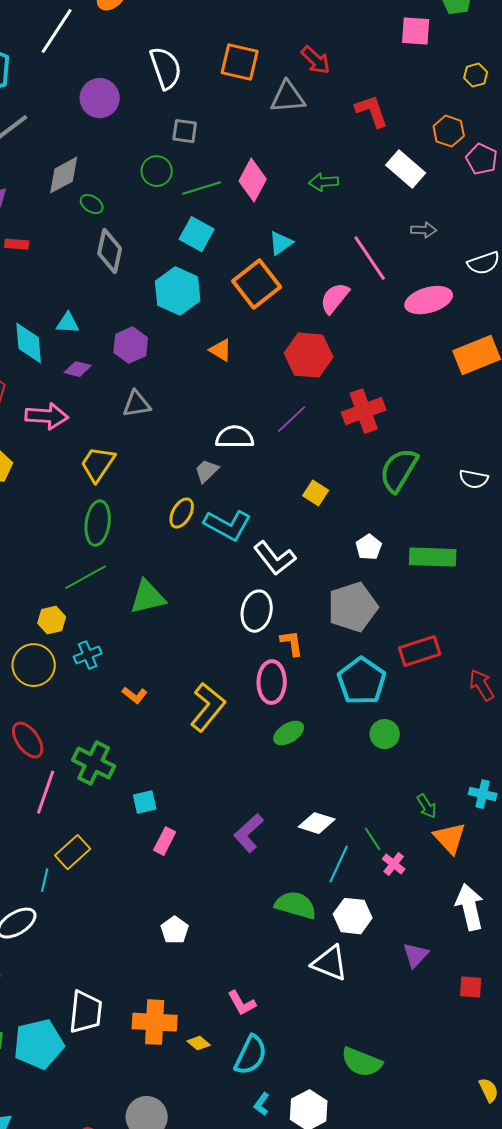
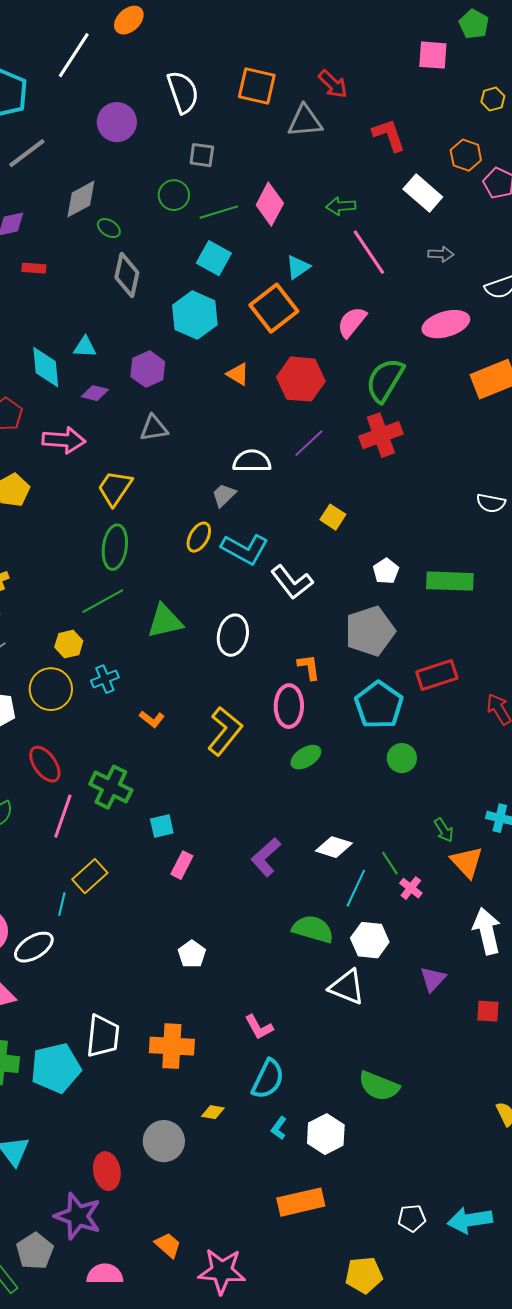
pink line: (370, 258) -> (369, 252), moved
red hexagon: (309, 355) -> (301, 379), moved
green semicircle: (399, 470) -> (385, 380), moved
white ellipse: (257, 611) -> (233, 635), moved
yellow diamond: (199, 1043) -> (213, 1112), moved, turned -30

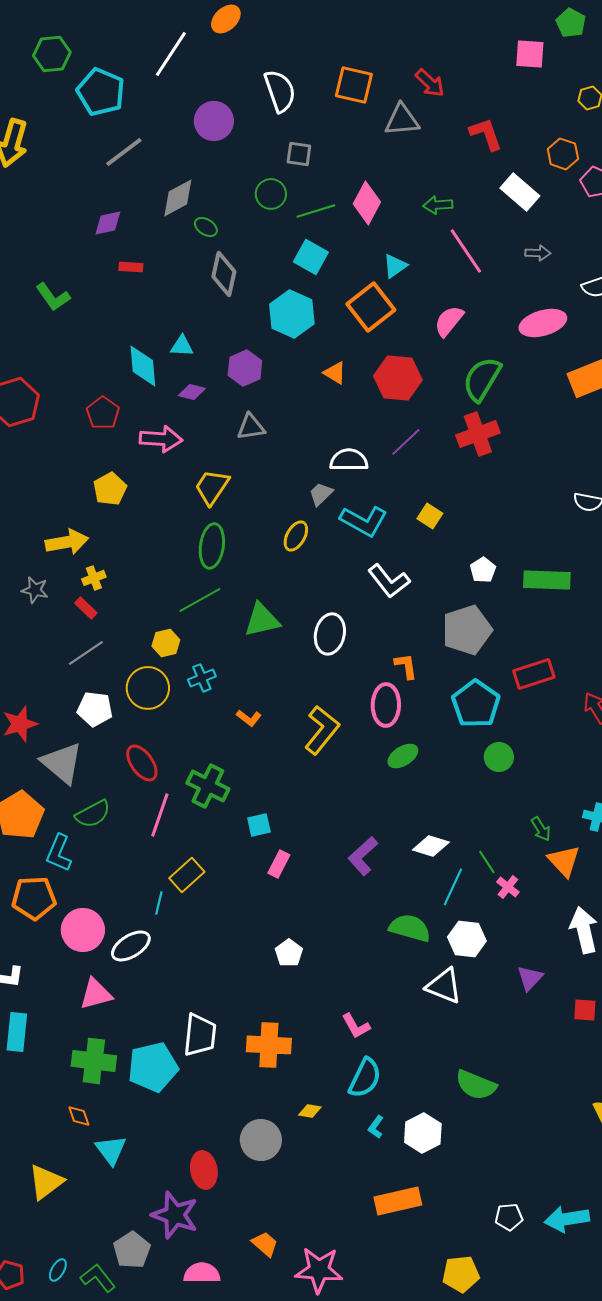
cyan L-shape: (245, 549) -> (364, 521), moved

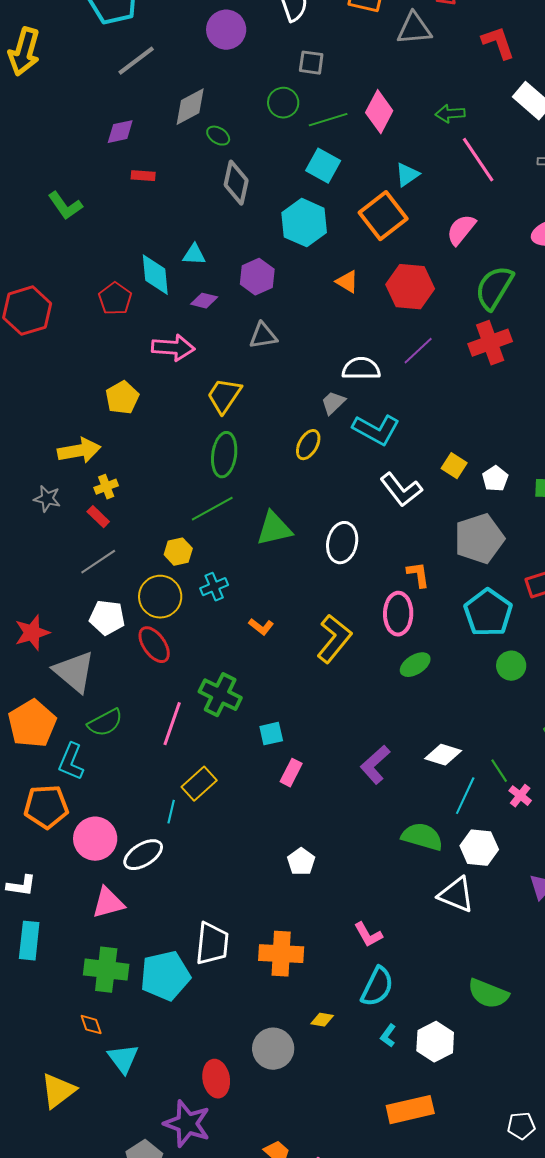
red pentagon: (103, 413) -> (115, 299), moved
yellow square: (430, 516) -> (454, 466), moved
red ellipse: (142, 763) -> (154, 645), moved

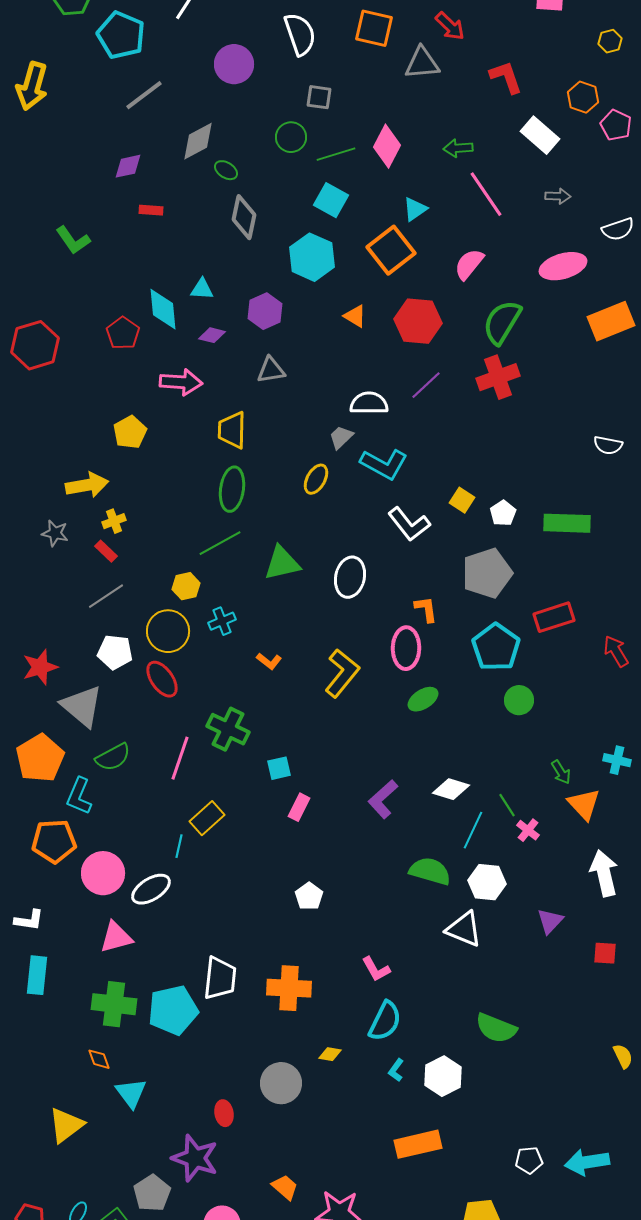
yellow trapezoid: (224, 396) -> (232, 430), turned -33
red ellipse: (216, 1079) -> (224, 1113), size x0.7

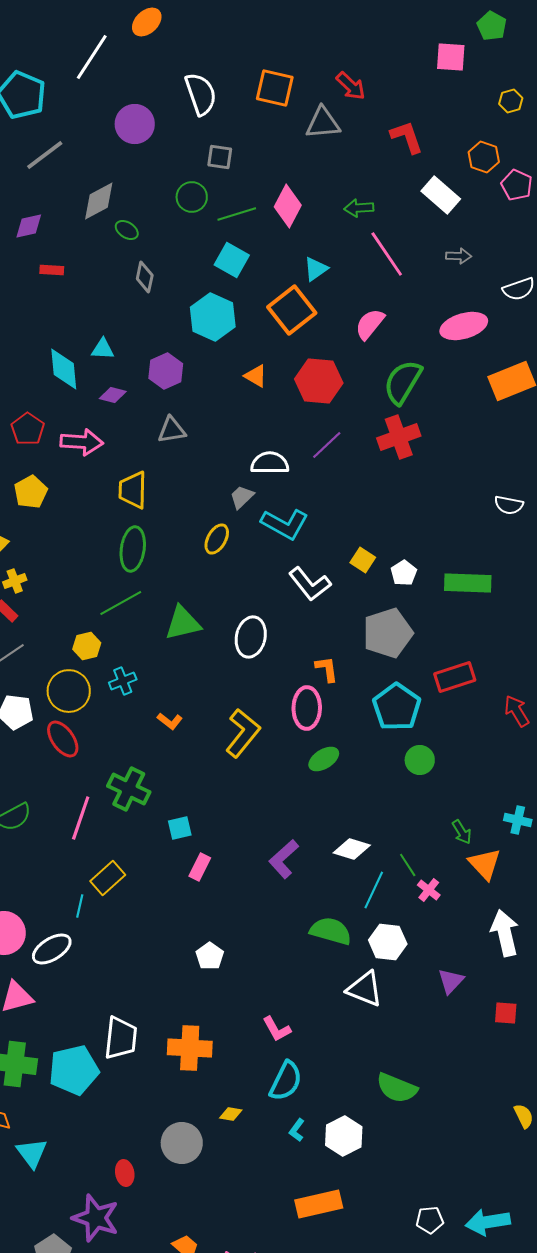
gray diamond: (244, 217) -> (145, 277), size x0.7
red pentagon: (123, 333) -> (28, 429), moved

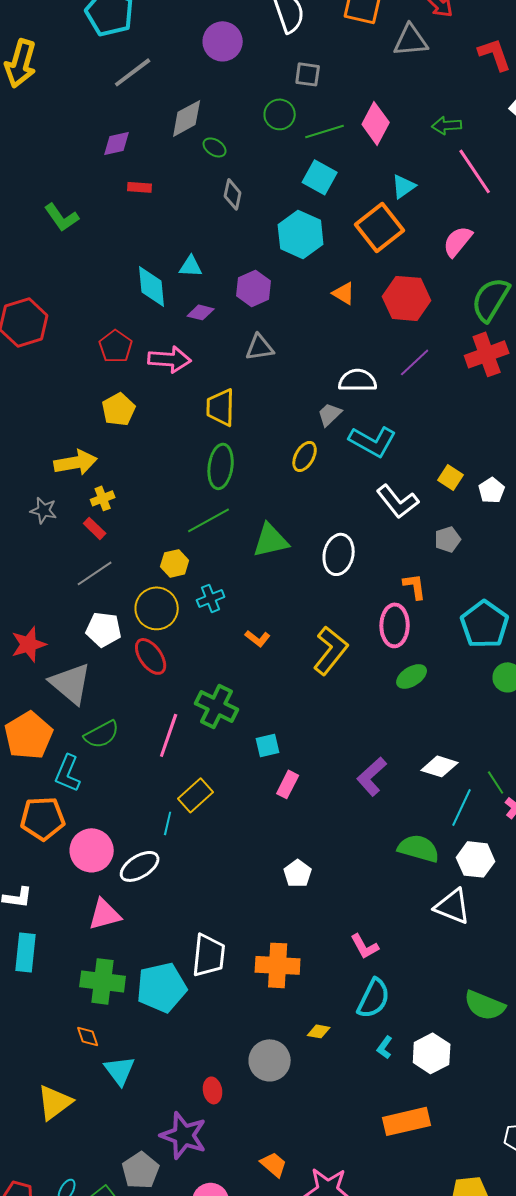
gray pentagon: (388, 633) -> (448, 539), moved, size x0.5

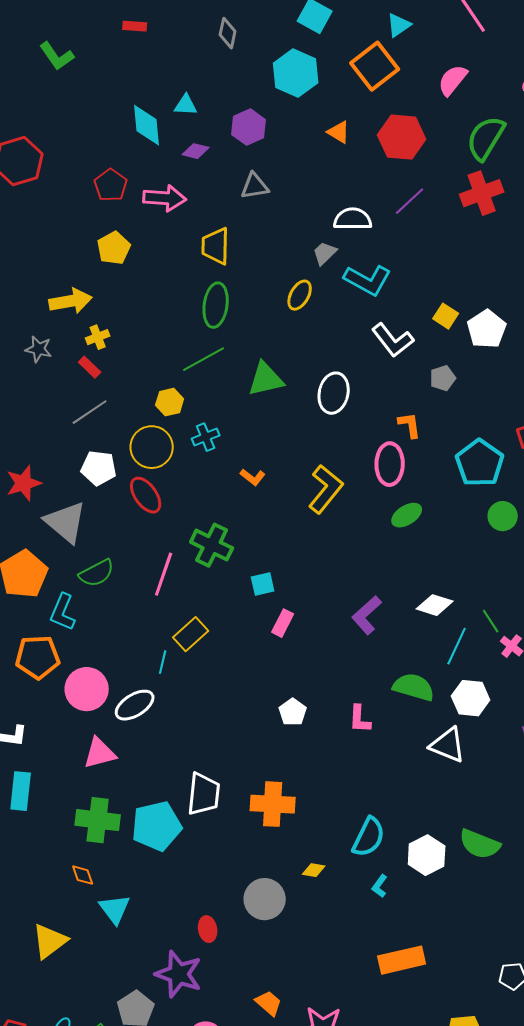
white pentagon: (492, 490) -> (487, 329), size x1.5
pink L-shape: (365, 946) -> (360, 719), moved, turned 32
white hexagon: (432, 1053) -> (427, 855), moved

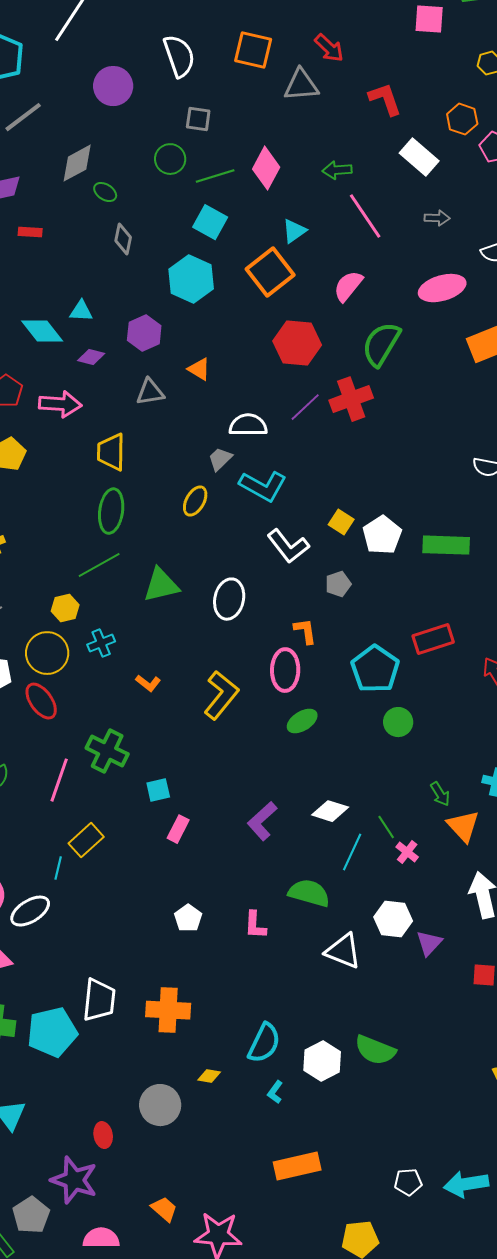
cyan diamond: (147, 125) -> (42, 331), turned -33
orange triangle: (339, 132) -> (199, 369), moved
red cross: (482, 193) -> (351, 399), moved
white hexagon: (471, 698) -> (393, 919), moved

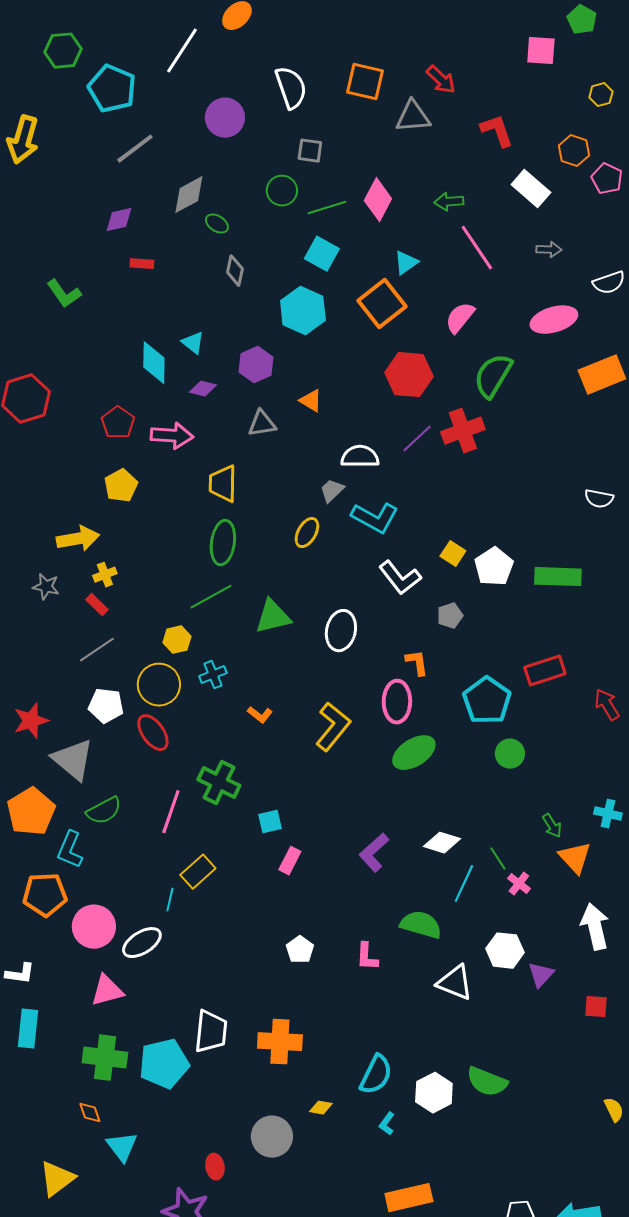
cyan triangle: (81, 311) -> (193, 343), turned 35
cyan diamond: (42, 331) -> (154, 363), turned 39
green ellipse: (302, 721) -> (414, 753), size x1.4

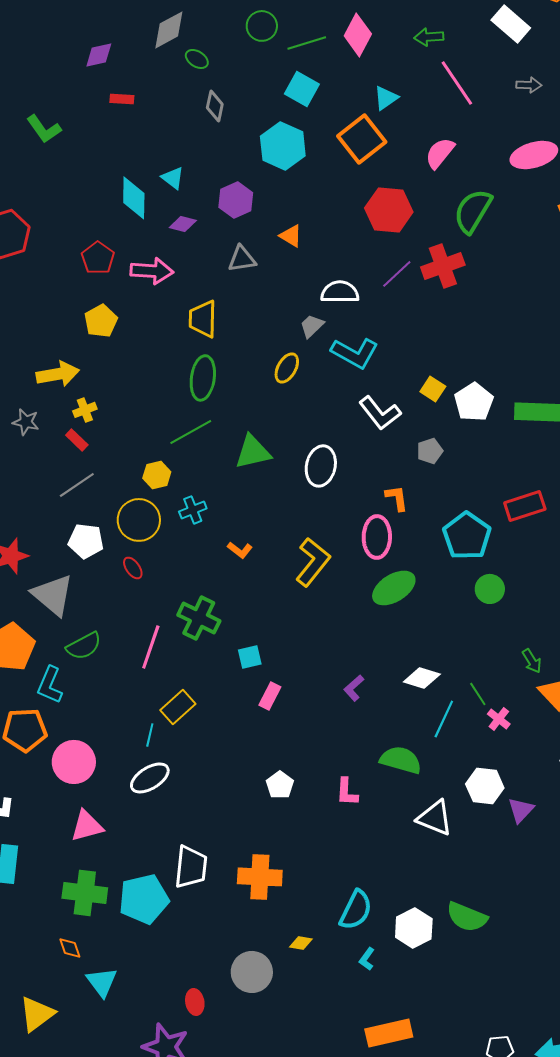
red ellipse: (153, 733) -> (133, 568), size x0.6
purple L-shape: (374, 853) -> (354, 688), size x0.7
white ellipse: (142, 943) -> (150, 778), moved

